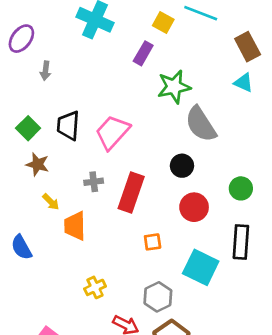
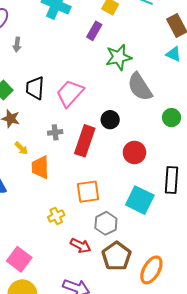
black circle: (182, 166) -> (110, 120), moved
green circle: (241, 188) -> (172, 118), moved
orange square: (153, 242) -> (88, 192), moved, size x1.6

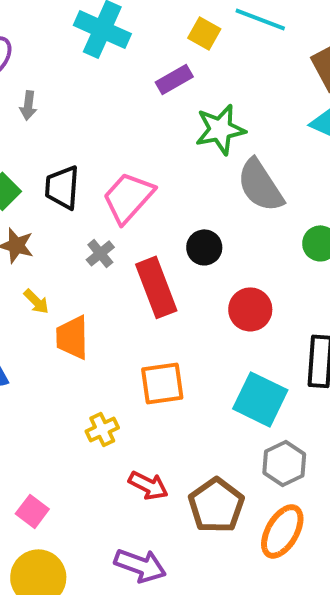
purple rectangle: (94, 31) -> (174, 79), turned 30
gray cross: (55, 132) -> (100, 253), moved, turned -32
red rectangle: (85, 141) -> (156, 287), turned -40
gray hexagon: (106, 223) -> (284, 463), moved
pink square: (19, 259) -> (32, 511), size x0.7

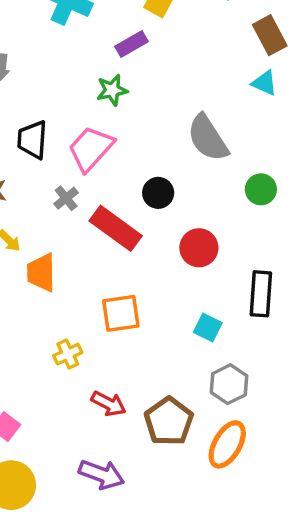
green star: (220, 129) -> (112, 90), moved, size x0.7
red rectangle: (156, 287) -> (116, 228), turned -33
cyan square: (260, 399) -> (208, 327), size x0.6

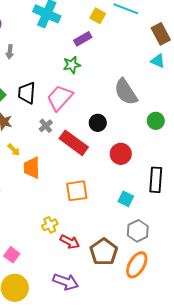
yellow cross: (68, 354) -> (50, 225), moved

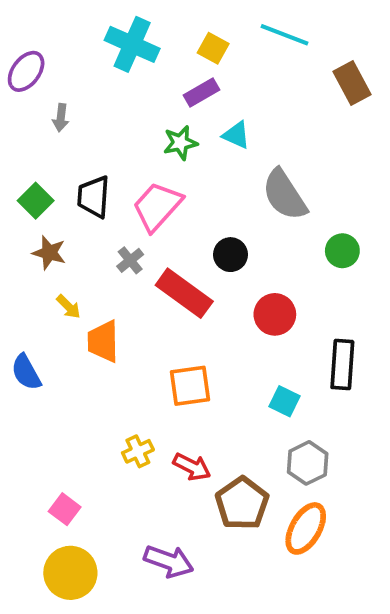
yellow square: (98, 16) -> (213, 48), moved
cyan triangle: (158, 61) -> (236, 135), moved
red arrow: (70, 242) -> (192, 467), moved

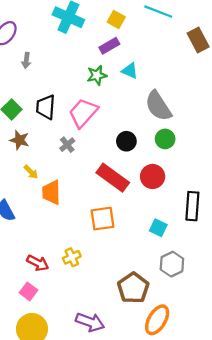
green circle: (342, 251) -> (165, 139), moved
red rectangle: (184, 293) -> (113, 178), moved
red arrow: (192, 467) -> (38, 263), moved
orange ellipse: (306, 528) -> (157, 320), moved

